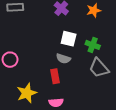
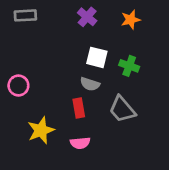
gray trapezoid: (99, 68) -> (122, 109), moved

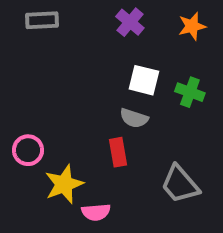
pink circle: (18, 86) -> (28, 150), moved
gray trapezoid: (122, 109) -> (180, 184), moved
pink semicircle: (80, 143) -> (96, 212), moved

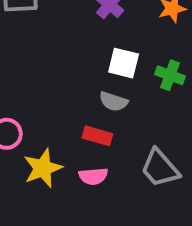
red rectangle: (118, 152) -> (97, 136), turned -64
pink semicircle: (96, 212) -> (93, 176), moved

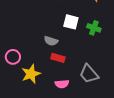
gray semicircle: (113, 101) -> (51, 41), moved
pink semicircle: (93, 176) -> (62, 84), moved

